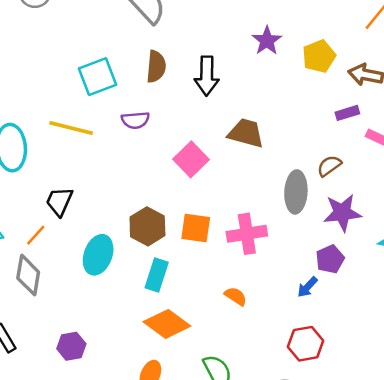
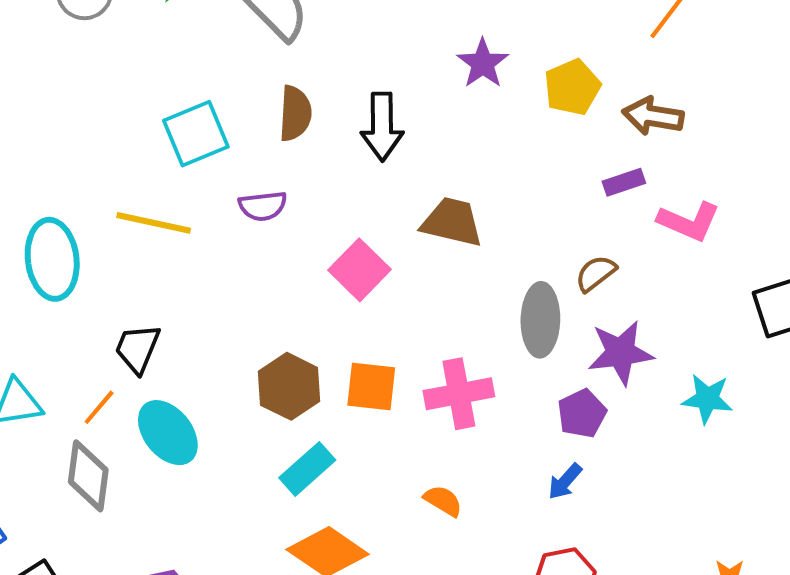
cyan ellipse: (98, 255) -> (168, 433), moved, turned -57
purple pentagon: (330, 259) -> (582, 414), moved
cyan rectangle: (157, 275) -> (307, 469), turned 32

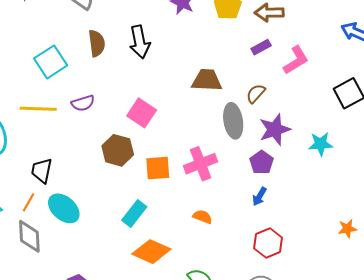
purple semicircle: (263, 206) -> (83, 103), moved
pink L-shape: (689, 221) -> (296, 60), turned -44
brown trapezoid: (452, 222) -> (207, 80), moved
brown hexagon: (289, 386) -> (118, 150), moved

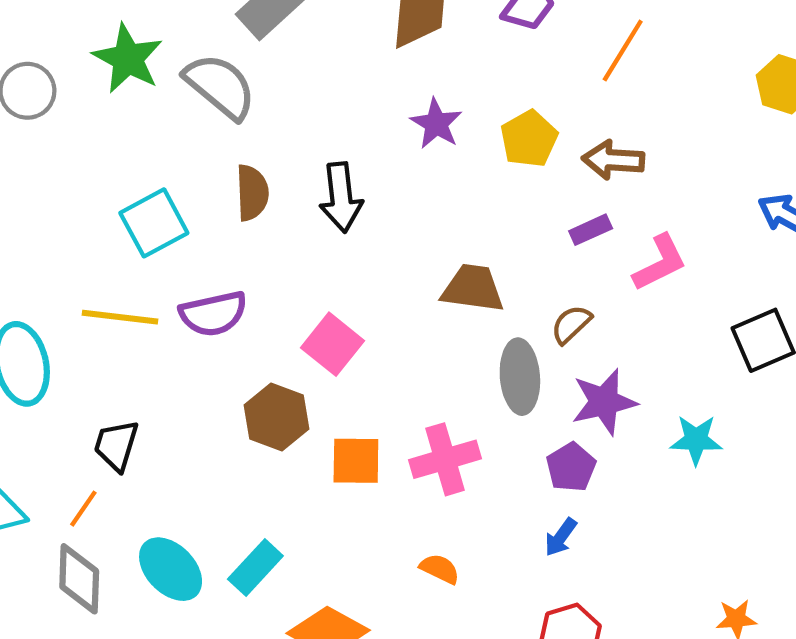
purple semicircle: (83, 103) -> (213, 314), size x1.4
cyan ellipse: (64, 208) -> (171, 569), moved
cyan rectangle: (134, 213) -> (255, 567), moved

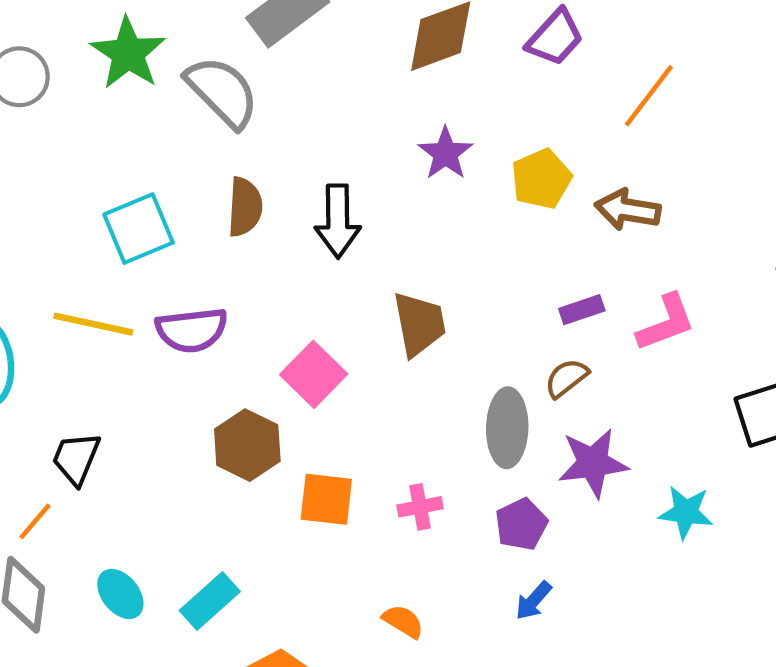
purple rectangle: (591, 230) -> (582, 310), moved
brown trapezoid: (473, 288) -> (419, 324), moved, turned 66
pink cross: (445, 459) -> (420, 507), size x0.6
purple pentagon: (571, 467) -> (521, 524), moved
cyan ellipse: (171, 569) -> (120, 594), size x0.7

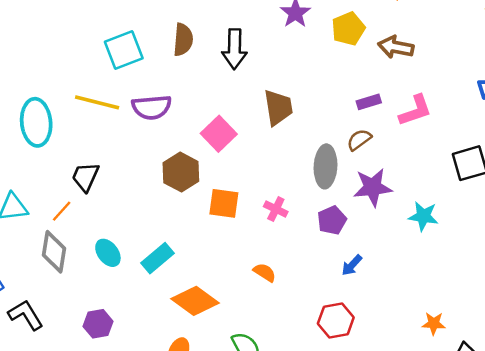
pink cross: (420, 507) -> (276, 209), turned 35
blue arrow: (534, 601) -> (352, 265), moved

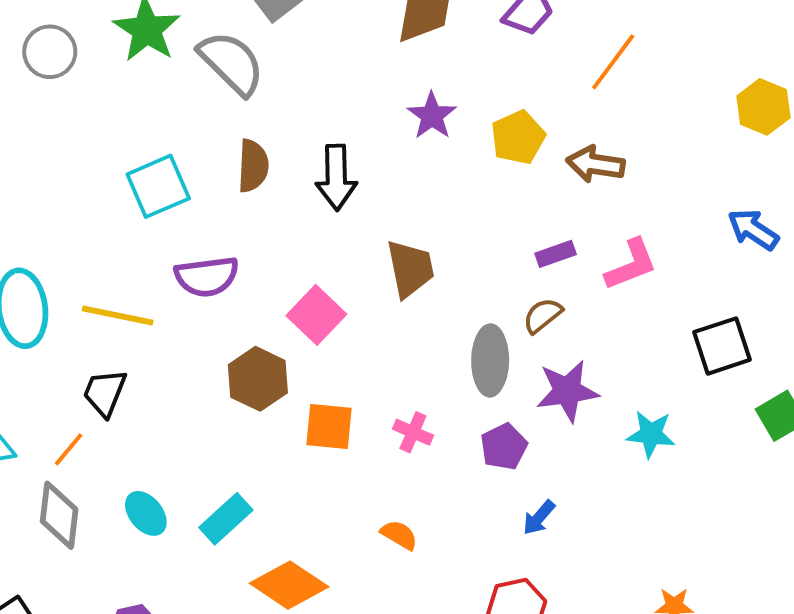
yellow line: (97, 102) -> (118, 315), moved

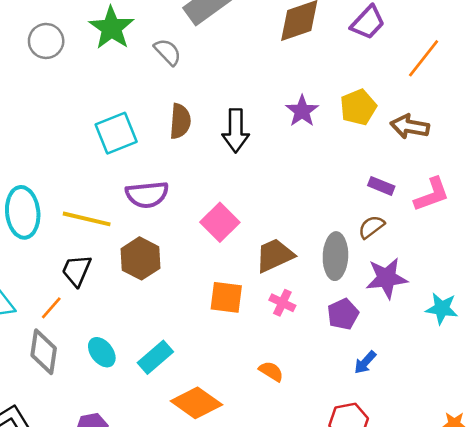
gray semicircle: (231, 63) -> (168, 52), size x0.6
purple star: (432, 116) -> (302, 111), moved
purple rectangle: (556, 254) -> (381, 186), turned 40
brown trapezoid: (410, 269) -> (275, 255), moved, turned -105
brown hexagon: (258, 379) -> (140, 258), moved

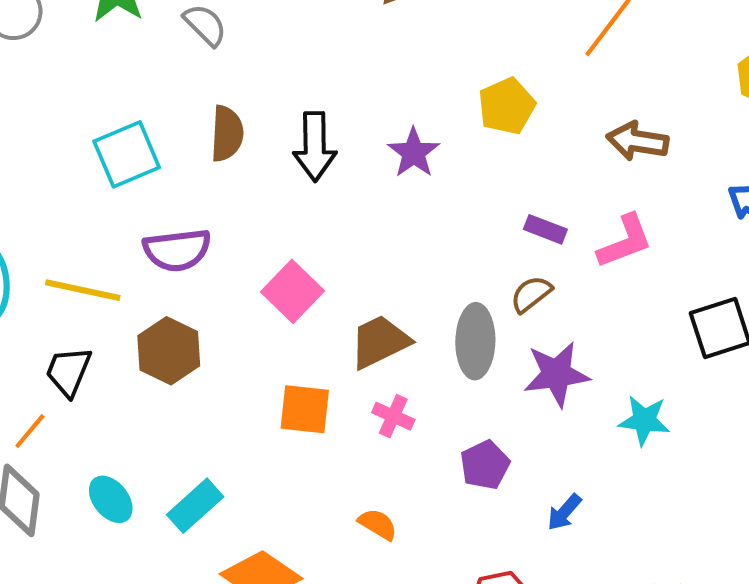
purple star: (302, 111) -> (414, 153), moved
brown arrow: (410, 126) -> (637, 141), moved
purple pentagon: (343, 314) -> (485, 465), moved
blue arrow: (365, 362) -> (564, 512), moved

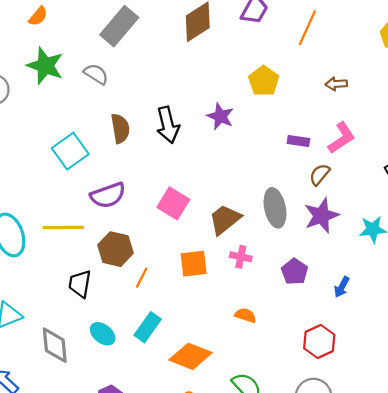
brown arrow: (637, 141) -> (336, 84), size x0.7
brown semicircle: (531, 294) -> (320, 175), moved
black trapezoid: (68, 371) -> (80, 284), moved
orange line: (30, 431) -> (142, 278), moved

